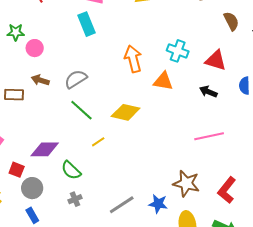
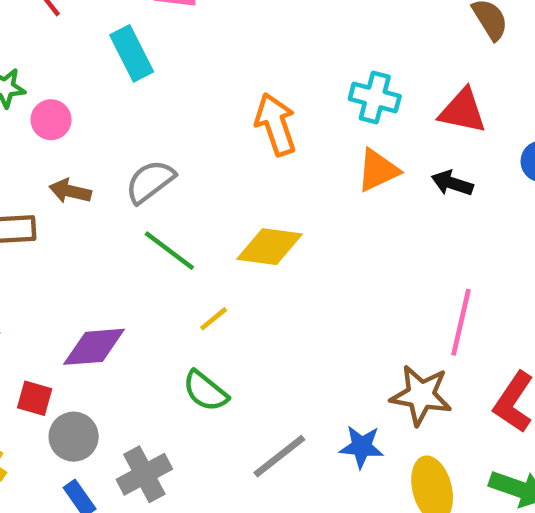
cyan rectangle: (86, 24) -> (132, 53), moved
orange triangle: (163, 81) -> (378, 170), moved, turned -30
pink line: (209, 136) -> (461, 322), moved, turned -60
green semicircle: (71, 170) -> (205, 391), moved
gray cross: (75, 199) -> (144, 474), moved, size x1.6

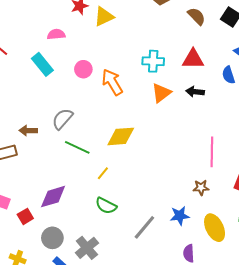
pink circle: (51, 120) -> (83, 69), moved
brown star: (421, 395) -> (201, 188), size x0.6
red square: (35, 398) -> (25, 216), moved, turned -35

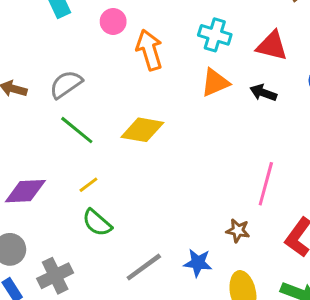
yellow line: (103, 173) -> (88, 185), moved

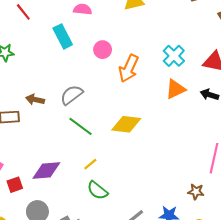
cyan cross: (215, 35) -> (174, 56), turned 30
orange arrow: (149, 50) -> (129, 68), turned -136

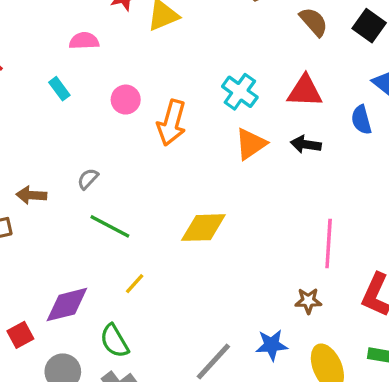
cyan rectangle: (63, 36) -> (59, 89), size x0.6
gray semicircle: (72, 95) -> (88, 179), size x0.6
yellow diamond: (126, 124) -> (203, 228), moved
green semicircle: (97, 190) -> (114, 341), moved, turned 30

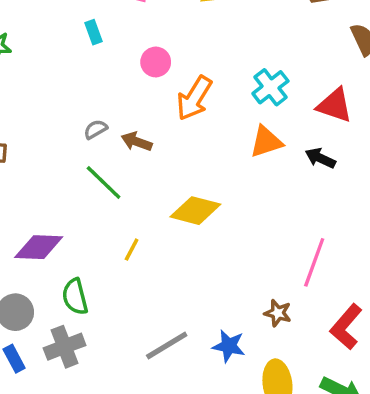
brown arrow: (31, 195) -> (137, 142), moved
yellow line: (135, 284) -> (132, 250), moved, turned -30

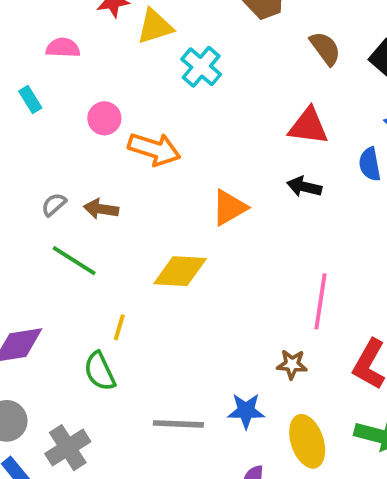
cyan cross: (270, 87) -> (201, 67), moved
orange arrow: (194, 98) -> (154, 149), turned -93
orange triangle: (266, 142) -> (229, 208), moved
green semicircle: (75, 297) -> (100, 371), moved
gray line: (167, 345) -> (178, 424), turned 45

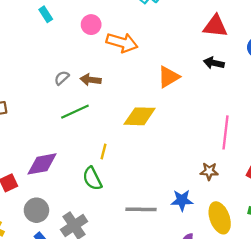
green line: (74, 261) -> (75, 112), turned -56

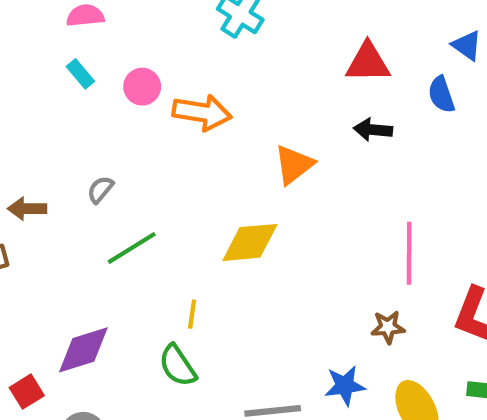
cyan rectangle: (46, 14) -> (80, 74), moved
brown arrow: (91, 80) -> (27, 209), moved

